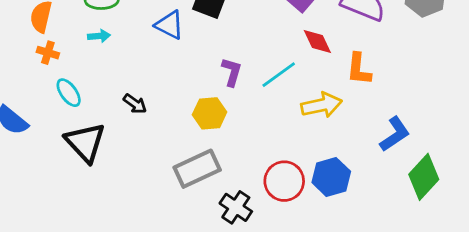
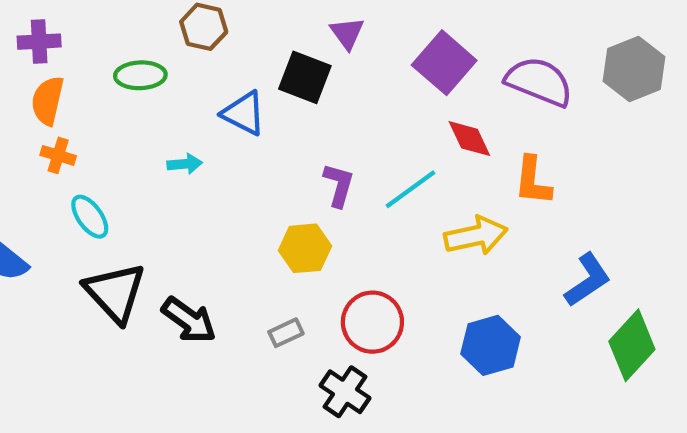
cyan arrow: (99, 36) -> (185, 164), moved
black arrow: (135, 104) -> (189, 320), moved, size x1.5
gray rectangle: (197, 169) -> (286, 333), size x0.5
red circle: (284, 181) -> (372, 322), moved

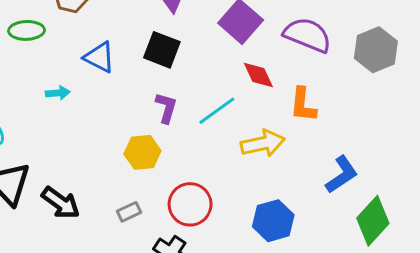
gray hexagon: (634, 69) -> (376, 50), moved
black square: (305, 77) -> (162, 50), moved

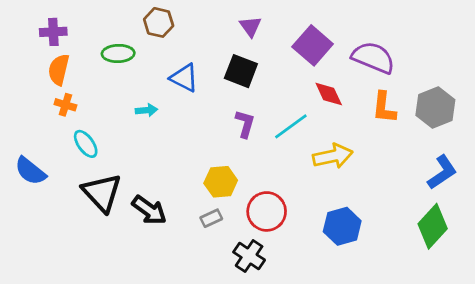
gray hexagon: (376, 50) -> (435, 107), moved
orange L-shape: (303, 105) -> (384, 107), moved
yellow hexagon: (142, 152) -> (221, 182), moved
blue L-shape: (342, 175) -> (442, 172), moved

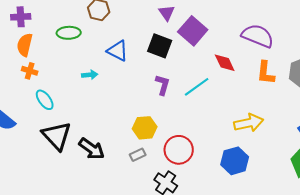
purple square: (313, 45) -> (193, 31), moved
yellow arrow: (333, 156) -> (249, 123), moved

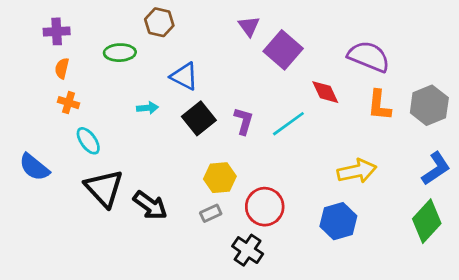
orange semicircle: (25, 45) -> (62, 68), size x0.7
black square: (160, 46) -> (199, 118), moved, turned 30

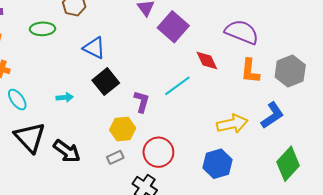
cyan arrow: (147, 108) -> (65, 97), moved
purple L-shape: (244, 121) -> (142, 102), moved
blue L-shape: (436, 168) -> (272, 115), moved

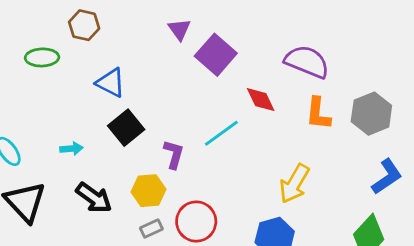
blue L-shape: (272, 115) -> (387, 177), moved
yellow arrow: (232, 124) -> (294, 184), turned 132
black arrow: (67, 151) -> (94, 198), moved
gray rectangle: (115, 157) -> (151, 228), moved

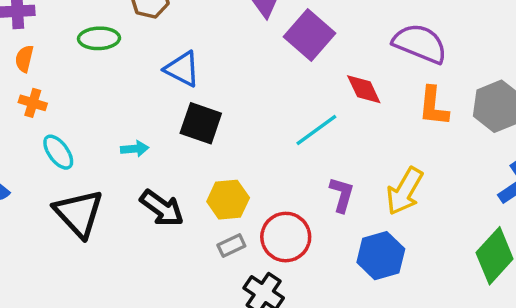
black square: (126, 128) -> (201, 123), turned -32
purple L-shape: (174, 154) -> (342, 195), moved

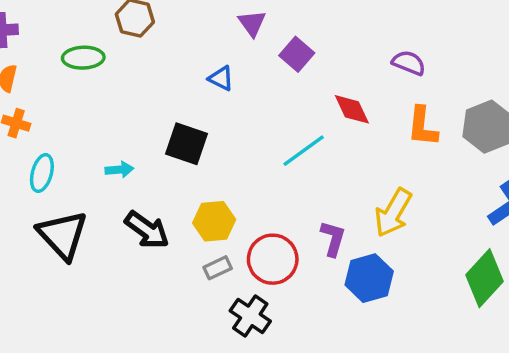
purple square: (310, 35) -> (297, 54), size x0.7
purple semicircle: (420, 43) -> (409, 63), size x0.6
blue triangle: (182, 69) -> (221, 78), moved, size x0.7
cyan ellipse: (58, 152) -> (42, 173), turned 51
purple L-shape: (342, 195) -> (333, 238), moved

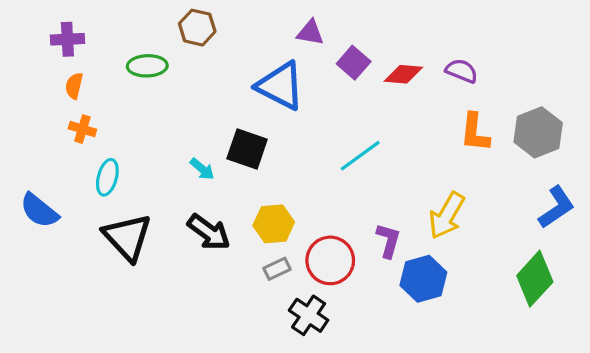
purple triangle: (252, 23) -> (310, 33), turned -44
blue triangle: (221, 78) -> (280, 86), size x2.0
red diamond: (352, 109) -> (403, 74), moved, turned -60
cyan arrow: (119, 170) -> (202, 169), moved, turned 45

